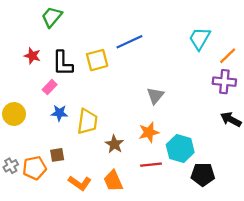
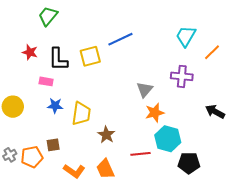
purple cross: (224, 82) -> (182, 76), moved
pink rectangle: (50, 87) -> (46, 81), turned 56
orange star: (149, 132) -> (155, 113), moved

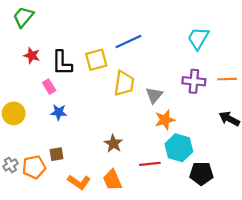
green trapezoid: (48, 16) -> (23, 17), moved
orange line: (212, 52) -> (227, 79), moved, turned 42
pink rectangle: (46, 81) -> (49, 87), turned 48
yellow trapezoid: (81, 114) -> (124, 83), moved

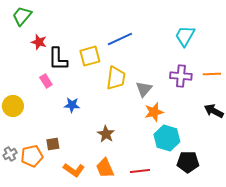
red star: (32, 55) -> (39, 42), moved
blue star: (59, 112) -> (72, 105), moved
red line: (150, 164) -> (140, 171), moved

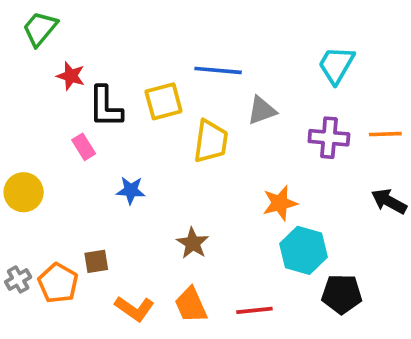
blue line: (120, 39) -> (218, 70), turned 30
gray triangle: (144, 89) -> (262, 110), moved, turned 30
orange pentagon: (32, 156) -> (58, 283), turned -30

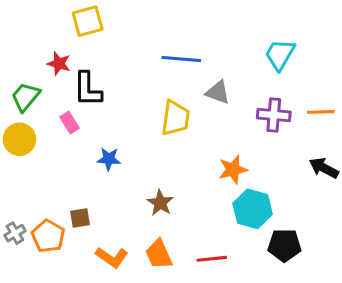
green trapezoid: (40, 29) -> (26, 97), moved
yellow square: (164, 101) -> (88, 21), moved
gray triangle: (262, 110) -> (218, 92), turned 40
yellow circle: (24, 192) -> (19, 139), moved

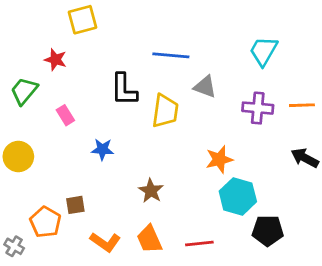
black L-shape: (88, 89) -> (124, 90), moved
yellow circle: (19, 139) -> (18, 157), moved
gray cross: (15, 233) -> (14, 246), moved, turned -30

